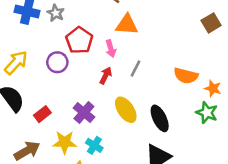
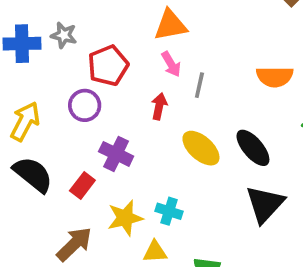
red pentagon: (79, 40) -> (108, 66), turned 30
pink arrow: (111, 49) -> (171, 64), moved
purple cross: (84, 112) -> (116, 154), moved

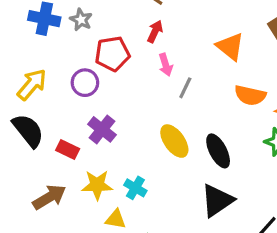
orange triangle: (170, 25) -> (230, 47), moved, turned 36
red arrow: (159, 106) -> (155, 31), moved
red rectangle: (82, 186) -> (68, 150), turned 65

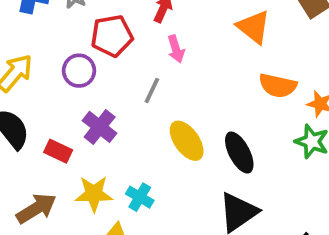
gray line: (185, 88) -> (152, 91), moved

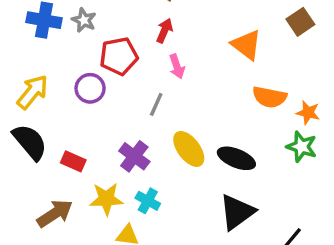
purple cross: (100, 127) -> (134, 156), moved
black ellipse: (239, 153) -> (236, 158), turned -39

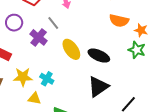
purple circle: (90, 88) -> (14, 23), moved
gray line: (156, 104) -> (53, 23), turned -64
purple cross: (134, 156) -> (39, 37), moved

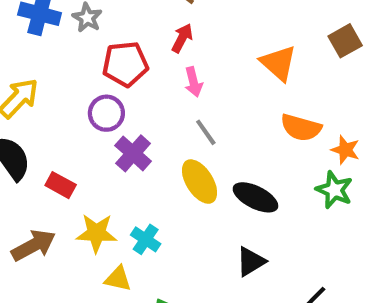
purple circle: (14, 23) -> (106, 113), moved
gray line: (53, 23) -> (206, 132), moved
black triangle: (98, 87) -> (251, 262), size x0.7

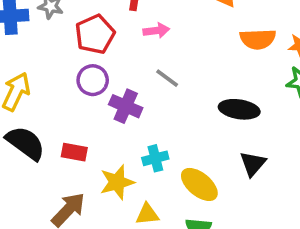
pink arrow: (193, 82) -> (156, 31), turned -65
gray line: (206, 132) -> (167, 78), moved
yellow ellipse: (200, 182) -> (199, 184), moved
cyan cross: (146, 239) -> (155, 158), moved, turned -30

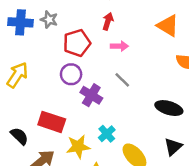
black semicircle: (26, 143) -> (19, 136), moved, size x0.7
red rectangle: (74, 152) -> (52, 122), size x1.5
cyan cross: (155, 158) -> (107, 134), turned -35

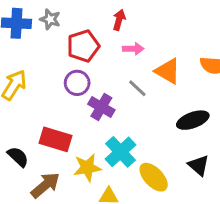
orange triangle: (168, 26) -> (168, 71), moved
black ellipse: (169, 108) -> (193, 120), turned -35
cyan cross: (107, 134) -> (120, 152), size x1.5
black triangle: (173, 147) -> (199, 165), turned -36

